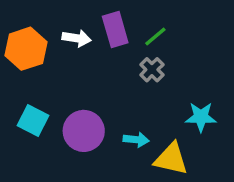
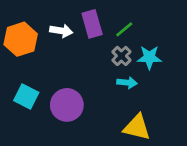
cyan star: (201, 117) -> (149, 57), moved
cyan arrow: (136, 140) -> (127, 83), moved

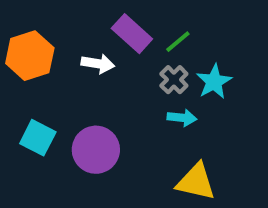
purple rectangle: (92, 24) -> (132, 34), turned -32
white arrow: (61, 31) -> (98, 64), moved
cyan star: (149, 57) -> (214, 82), turned -30

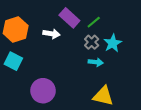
cyan square: (38, 138) -> (13, 61), moved
purple circle: (96, 150) -> (43, 91), moved

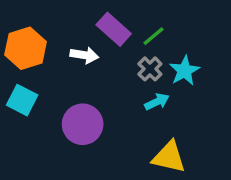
cyan arrow: (96, 62) -> (157, 102), turned -32
purple circle: (43, 91) -> (83, 124), moved

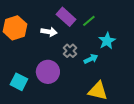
gray cross: (150, 69) -> (70, 51), moved
cyan square: (22, 100) -> (19, 82), moved

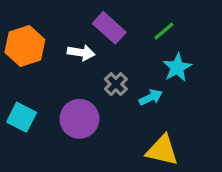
green line: (89, 21) -> (164, 31), moved
cyan square: (19, 82) -> (22, 117), moved

